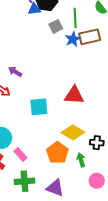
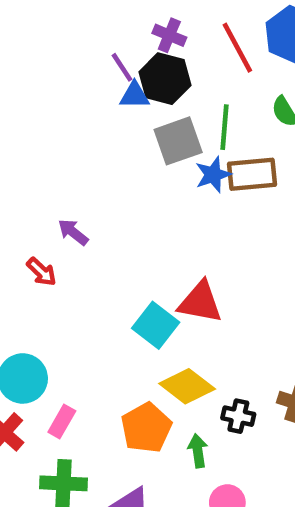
gray square: (56, 26) -> (178, 141), size x1.5
cyan square: (39, 107) -> (156, 325), moved, turned 36
pink rectangle: (20, 155) -> (62, 422), turned 64

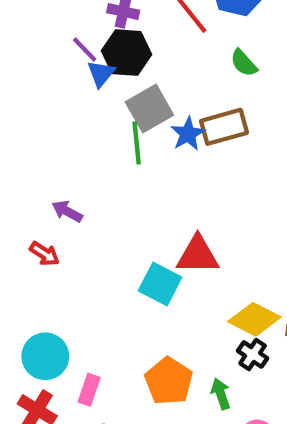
blue triangle: (134, 95) -> (101, 74), turned -40
green line: (224, 127) -> (137, 143), moved
yellow diamond: (187, 386) -> (254, 319), moved
black cross: (238, 416) -> (253, 354), turned 32

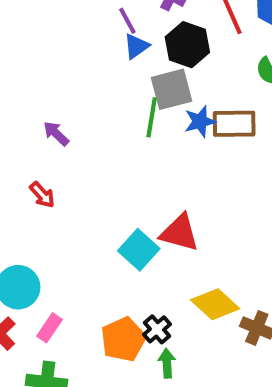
black hexagon: (127, 53) -> (187, 45), moved
purple arrow: (67, 211) -> (56, 133), moved
black cross: (253, 354) -> (157, 329), moved

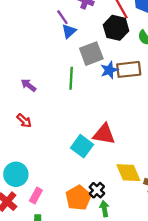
black hexagon: (187, 45) -> (116, 28), moved
green line: (152, 117) -> (71, 78), moved
yellow diamond: (215, 304) -> (128, 173), turned 30

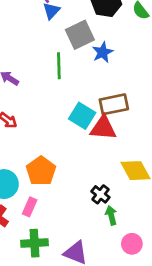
brown rectangle: (129, 69) -> (114, 104), moved
cyan square: (82, 146) -> (82, 116), moved
orange pentagon: (78, 198) -> (41, 171), moved

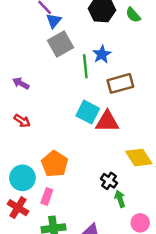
gray square: (80, 35) -> (60, 44), moved
green line: (59, 66) -> (85, 66), moved
brown rectangle: (114, 104) -> (120, 83), moved

